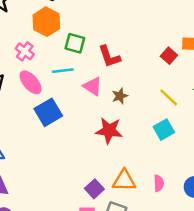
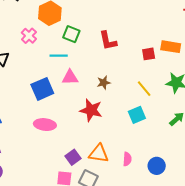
red square: (169, 56) -> (149, 54), turned 32
red L-shape: (109, 57) -> (108, 41), moved
pink ellipse: (31, 82) -> (45, 125), moved, turned -50
pink triangle: (92, 86) -> (70, 77), moved, turned -42

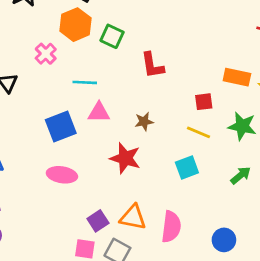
green square: (71, 34) -> (112, 36), moved
red square: (149, 54) -> (204, 102), moved
yellow line: (144, 89) -> (199, 132), turned -30
pink semicircle: (127, 159) -> (171, 227), size x1.6
blue circle: (157, 166) -> (224, 240), moved

